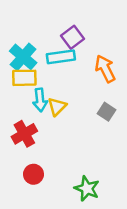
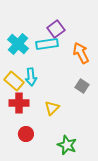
yellow rectangle: (24, 78) -> (14, 81), moved, turned 42
yellow triangle: (57, 106) -> (52, 108), moved
red cross: (24, 134) -> (19, 103), turned 30

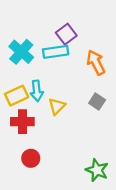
yellow rectangle: (14, 81) -> (17, 96), turned -66
yellow triangle: (52, 108) -> (57, 106), moved
green star: (67, 145) -> (97, 170), moved

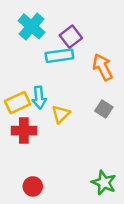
cyan cross: (21, 52) -> (32, 26), moved
red circle: (31, 158) -> (33, 186), moved

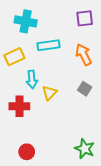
cyan cross: (32, 26) -> (26, 21), turned -30
purple square: (71, 37) -> (85, 18), moved, turned 30
yellow rectangle: (18, 103) -> (14, 57), moved

